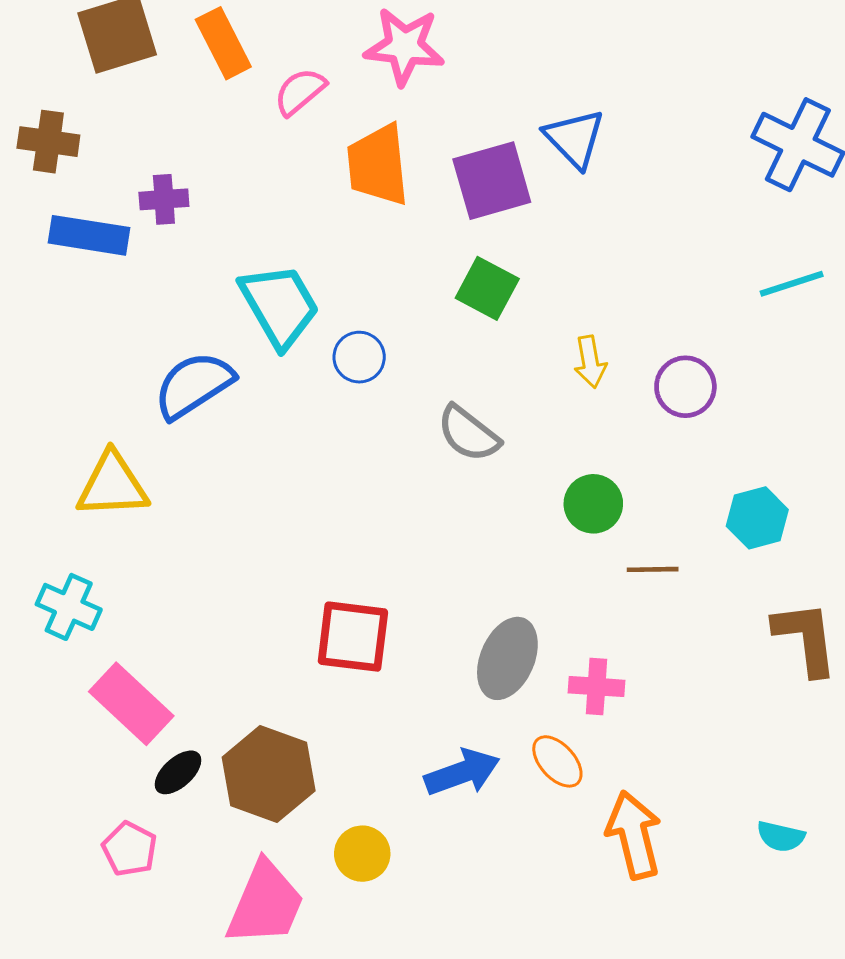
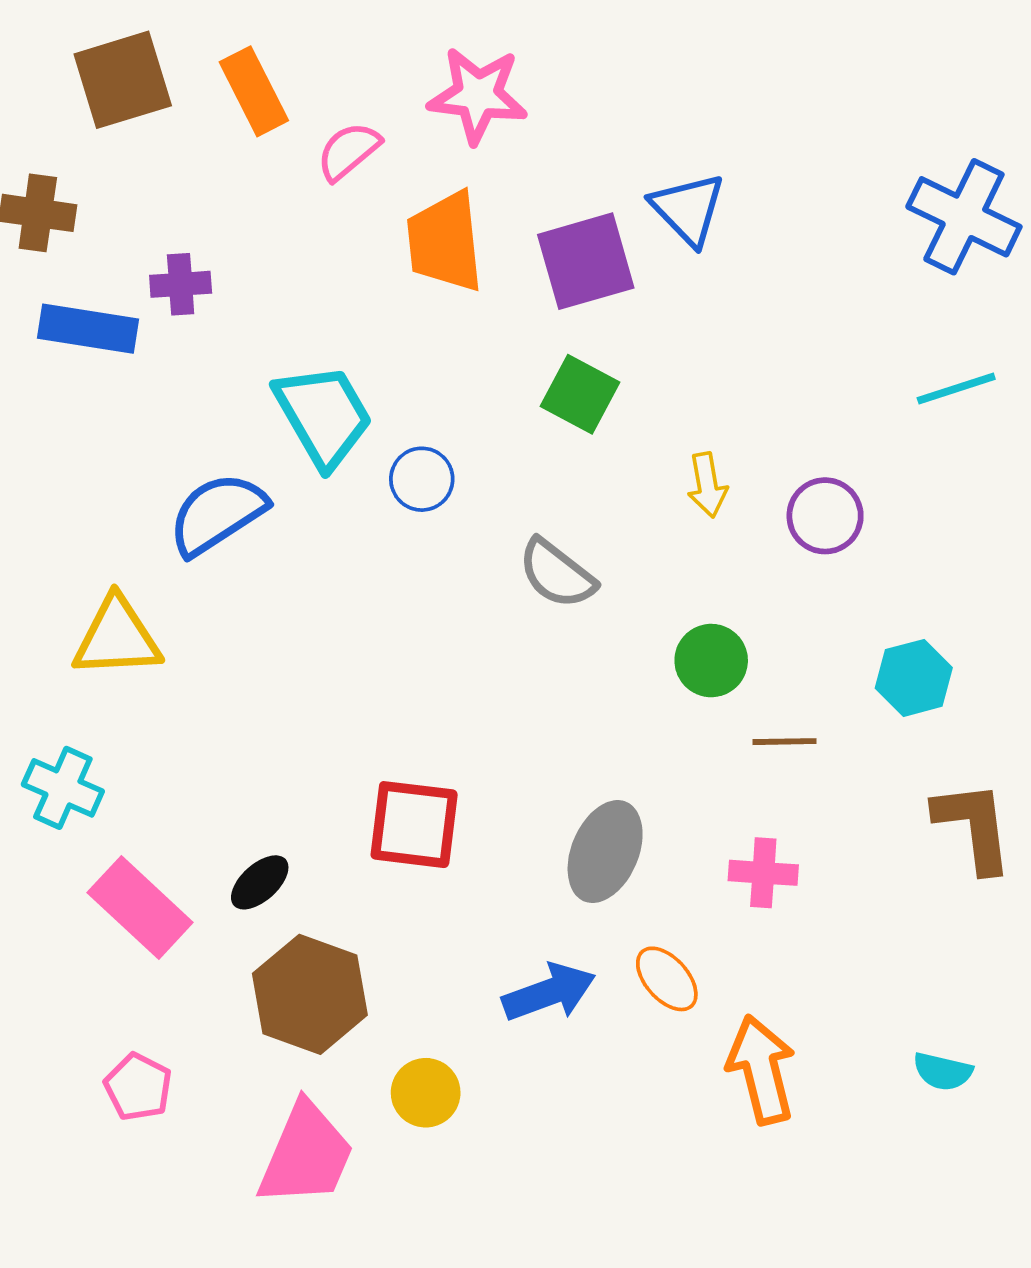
pink cross: (596, 687) -> (763, 873), moved
black ellipse: (178, 772) -> (260, 882), moved

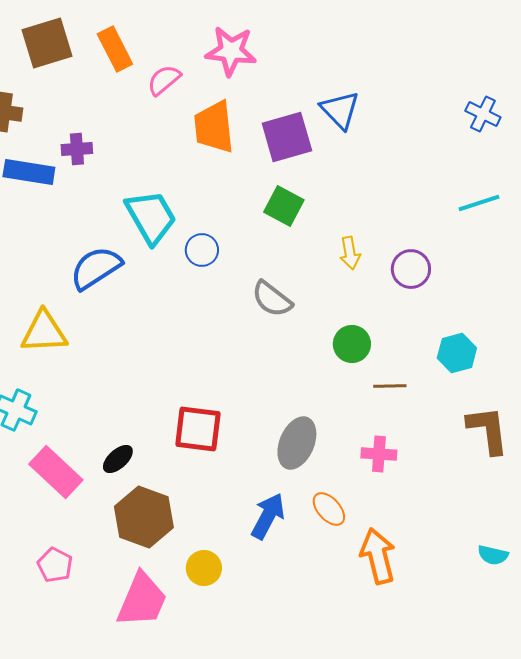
blue cross: (964, 217) -> (483, 114), size x0.6
blue arrow: (549, 992) -> (268, 516), turned -42
cyan semicircle: (943, 1071) -> (493, 555), moved

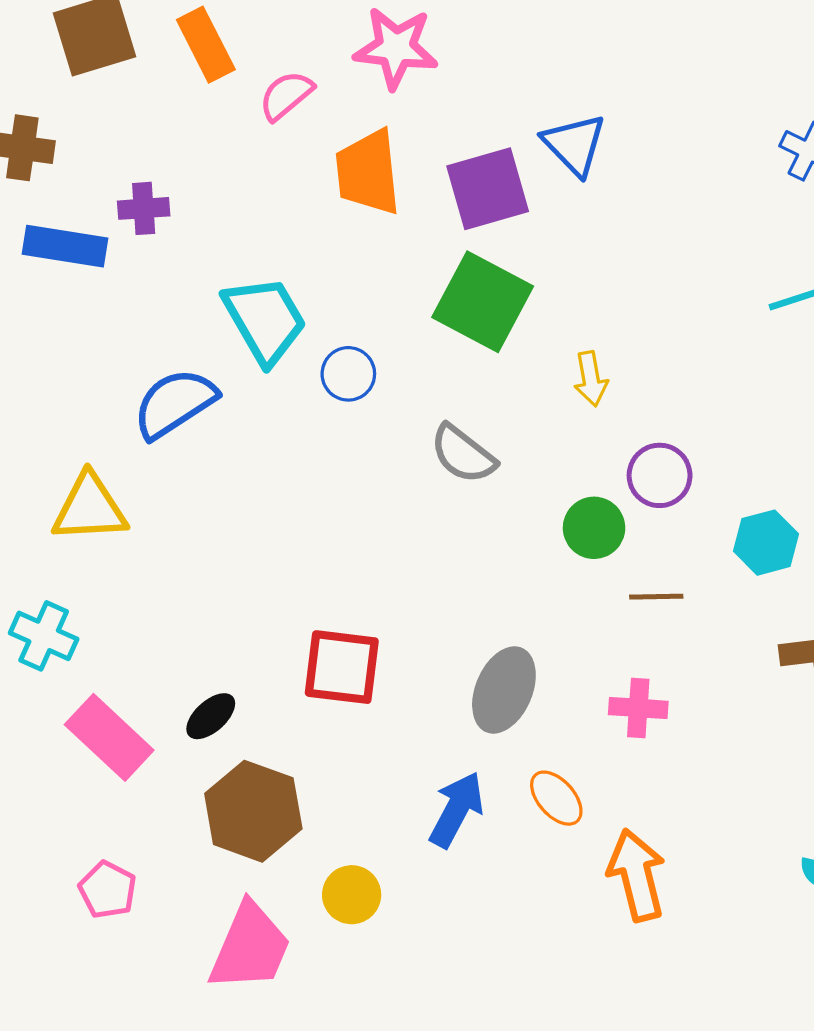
green square: (284, 206) -> (483, 302), size x1.5
purple circle: (411, 269) -> (660, 475), moved

